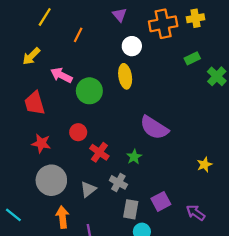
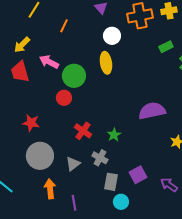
red trapezoid: (35, 103) -> (20, 72), moved
purple semicircle: (154, 128) -> (152, 111), moved, turned 136
red circle: (78, 132) -> (64, 98), moved

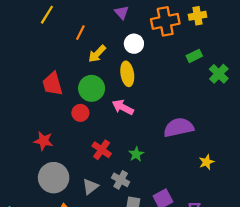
yellow arrow: (22, 45) -> (97, 54), moved
pink arrow: (49, 62) -> (123, 107), moved
red trapezoid: (20, 72) -> (52, 84), moved

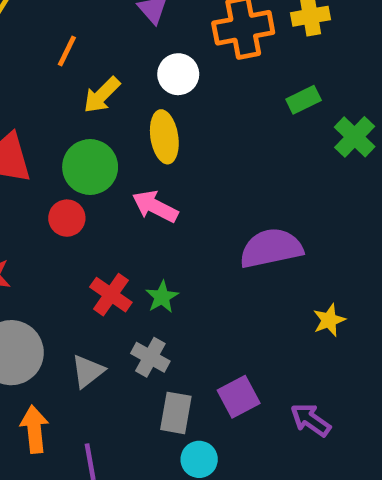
green star: (136, 154) -> (162, 297), moved

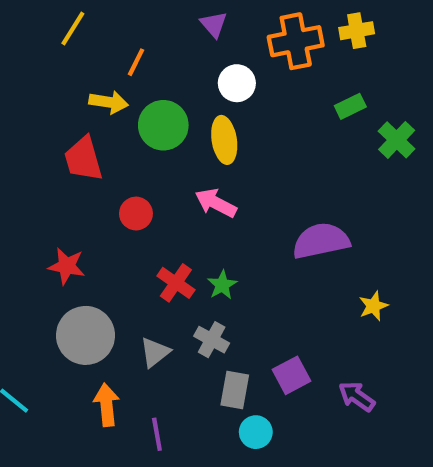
yellow arrow: (102, 95) -> (109, 102), moved, turned -126
green circle: (90, 167) -> (163, 125), moved

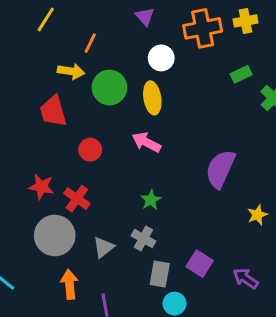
purple semicircle: (321, 241) -> (220, 169), turned -54
red cross: (176, 283) -> (77, 199), moved
purple square: (291, 375) -> (200, 264), turned -30

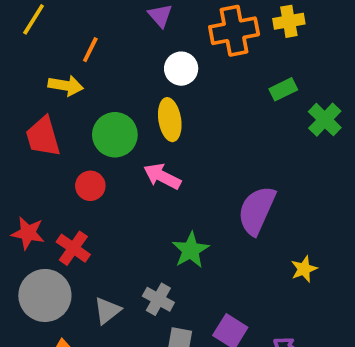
green circle: (109, 88) -> (115, 135), moved
green star: (151, 200) -> (191, 250), moved, size x1.4

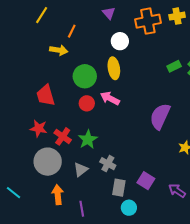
green rectangle: (283, 89) -> (174, 66), moved
red trapezoid: (43, 137) -> (46, 95), moved
red circle: (90, 186) -> (87, 103), moved
green star: (191, 250) -> (88, 139), moved

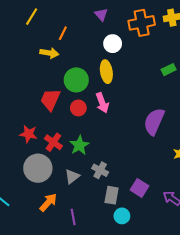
red trapezoid: (46, 95) -> (50, 100), moved, turned 40
pink arrow: (110, 98) -> (102, 103), turned -138
orange arrow: (58, 195) -> (48, 202), turned 48

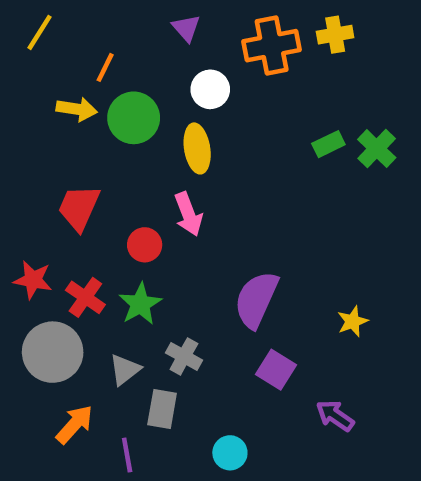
green circle: (76, 80) -> (134, 118), moved
red circle: (78, 108) -> (145, 245), moved
purple semicircle: (154, 121) -> (256, 300), moved
purple square: (140, 188) -> (276, 370), moved
gray rectangle: (112, 195) -> (162, 409), moved

